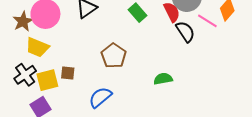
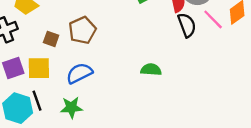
brown pentagon: (114, 56) -> (82, 30), moved
yellow square: (47, 80) -> (39, 68), moved

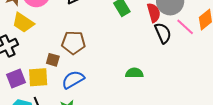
brown pentagon: (82, 30) -> (73, 43), turned 30
brown square: (51, 39) -> (53, 60), moved

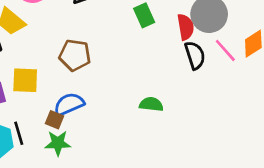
brown square: (53, 60) -> (54, 120), moved
yellow square: (38, 77) -> (25, 80), moved

